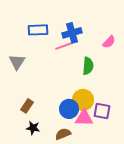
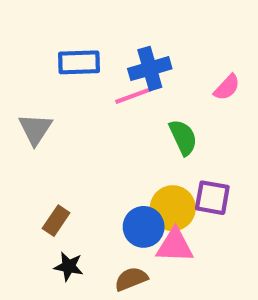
green semicircle: (88, 66) -> (183, 137), turned -30
purple square: (102, 111) -> (212, 198), moved

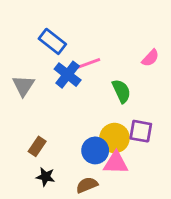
blue rectangle: (79, 62) -> (52, 41), turned 40
blue cross: (150, 69) -> (68, 75), moved, turned -36

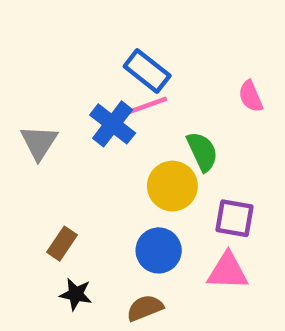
blue rectangle: (52, 41) -> (147, 71), moved
pink semicircle: (150, 58) -> (251, 96), turned 114
yellow circle: (114, 138) -> (172, 186), moved
pink triangle: (116, 163) -> (228, 271), moved

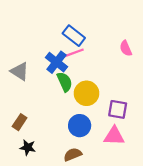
gray triangle: (39, 142) -> (20, 71), turned -30
green semicircle: (202, 152) -> (65, 82), moved
brown rectangle: (62, 244) -> (20, 122), moved
black star: (76, 294) -> (28, 148), moved

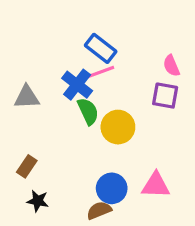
gray triangle: (20, 71) -> (27, 97), turned -36
purple square: (118, 109) -> (165, 96), moved
blue circle: (80, 126) -> (112, 188), moved

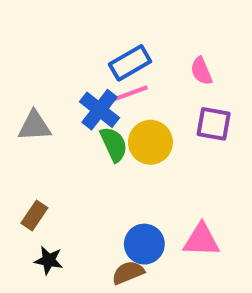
blue rectangle: (101, 48) -> (130, 63), turned -68
pink semicircle: (171, 66) -> (201, 71), moved
yellow circle: (118, 127) -> (150, 142), moved

